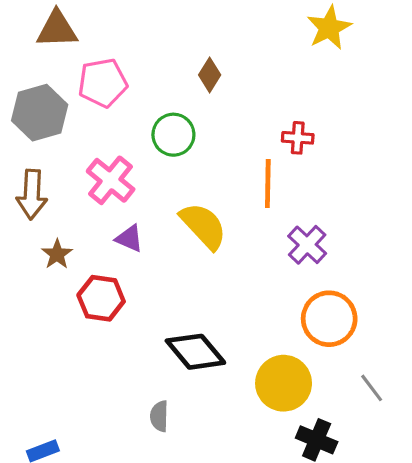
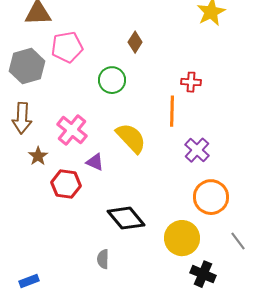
pink cross: (111, 180) -> (72, 130), moved
purple triangle: (129, 238) -> (95, 162), moved

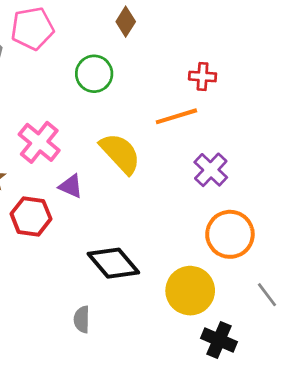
orange line: (172, 111) -> (176, 116), turned 72

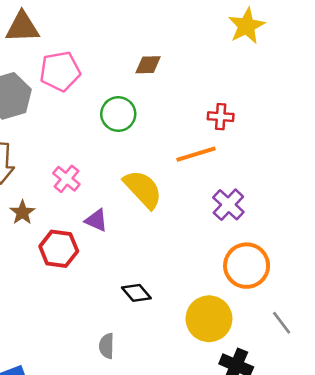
brown diamond: (126, 22) -> (148, 65), turned 56
pink cross: (39, 142) -> (66, 179), size x0.7
black diamond: (113, 263) -> (136, 293), size x0.6

